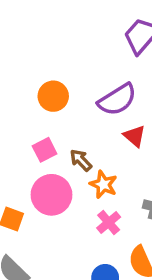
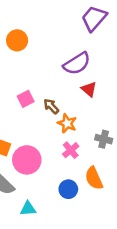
orange circle: (53, 96) -> (17, 40), moved
pink circle: (51, 195) -> (27, 160), moved

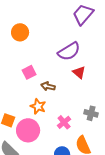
pink square: (26, 99) -> (29, 72), moved
brown arrow: (51, 106) -> (48, 86), turned -32
orange star: (67, 123) -> (38, 106), moved

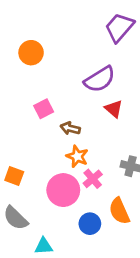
orange star: (38, 106) -> (77, 156), moved
pink circle: (28, 130) -> (63, 190), moved

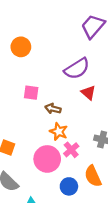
pink square: (44, 109) -> (31, 93), turned 35

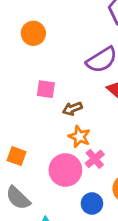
brown arrow: (53, 109) -> (72, 109), turned -35

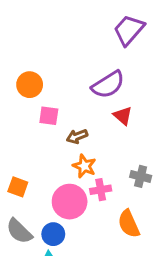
orange circle: (33, 33) -> (30, 85), moved
pink cross: (95, 159) -> (101, 190), turned 30
blue circle: (92, 203) -> (53, 234), moved

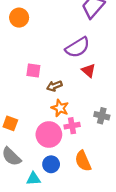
orange circle: (30, 85) -> (19, 18), moved
orange semicircle: (129, 224) -> (83, 161), moved
blue circle: (53, 234) -> (51, 164), moved

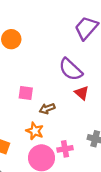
purple semicircle: (78, 47) -> (71, 69), turned 75
orange star: (60, 108) -> (35, 131), moved

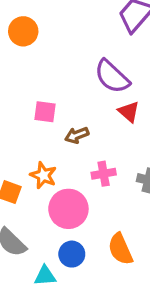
orange star: (35, 131) -> (43, 175), moved
pink cross: (65, 149) -> (104, 174), moved

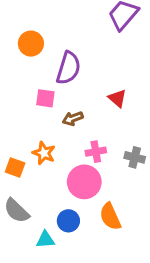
orange circle: (23, 31) -> (31, 44), moved
purple semicircle: (112, 77) -> (68, 68), moved, turned -116
pink circle: (68, 209) -> (84, 182), moved

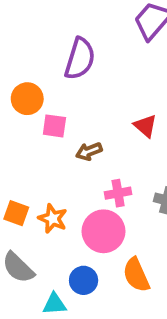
orange circle: (31, 44) -> (27, 99), moved
purple semicircle: (68, 68) -> (80, 59), moved
orange star: (44, 153) -> (53, 219), moved

